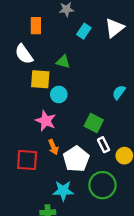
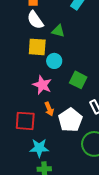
white semicircle: (24, 54) -> (35, 20), moved
green square: (94, 123) -> (78, 80), moved
cyan star: (63, 191) -> (39, 148), moved

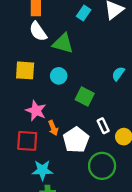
green triangle: (58, 31) -> (63, 43), size x1.5
yellow square: (37, 47) -> (25, 70), moved
pink star: (42, 85) -> (36, 111), moved

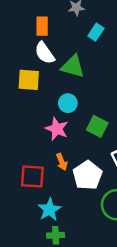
yellow square: (25, 70) -> (29, 80), moved
pink star: (36, 111) -> (57, 129), moved
cyan star: (42, 170) -> (49, 210), turned -30

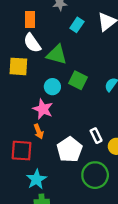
green square: (97, 126) -> (78, 80), moved
orange arrow: (62, 162) -> (39, 131), moved

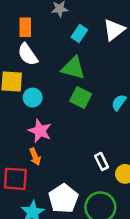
green triangle: (57, 55) -> (73, 68), moved
cyan circle: (52, 87) -> (33, 98), moved
white pentagon: (69, 150) -> (63, 199), moved

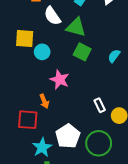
white semicircle: (28, 54) -> (52, 16), moved
pink star: (40, 131) -> (60, 80), moved

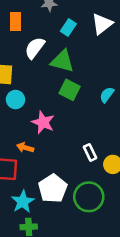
white semicircle: (52, 16) -> (35, 48), turned 72
cyan circle: (42, 52) -> (15, 100), moved
orange arrow: (44, 101) -> (25, 148), turned 128

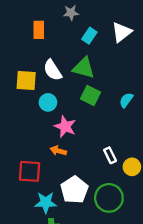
white semicircle: (35, 48) -> (53, 70), moved, turned -70
cyan circle: (15, 100) -> (48, 102), moved
orange arrow: (25, 148) -> (58, 151), moved
cyan star: (23, 202) -> (46, 203), turned 30

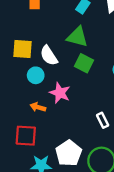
white semicircle: (53, 70) -> (49, 56), moved
cyan circle: (48, 102) -> (36, 75), moved
orange arrow: (58, 151) -> (38, 107), moved

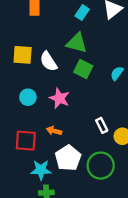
cyan circle: (36, 75) -> (28, 97), moved
orange arrow: (38, 107) -> (54, 131), moved

